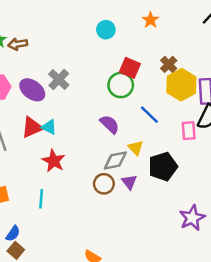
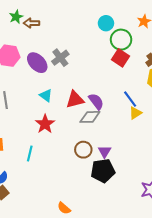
green circle: (121, 85) -> (121, 40), moved
red triangle: (32, 127) -> (75, 100), moved
yellow triangle: (136, 148) -> (135, 113), moved, turned 32
gray diamond: (115, 160) -> (90, 117), moved
black pentagon: (163, 166) -> (103, 171), moved

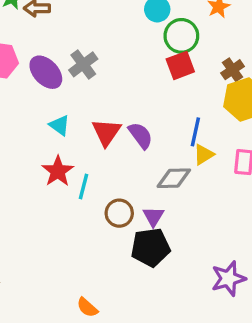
red square: (121, 58) -> (180, 65), turned 36
blue line: (130, 99) -> (195, 132), turned 48
red triangle: (75, 100) -> (106, 132), turned -42
gray diamond: (90, 117) -> (174, 178), moved
cyan line: (30, 153) -> (84, 187), moved

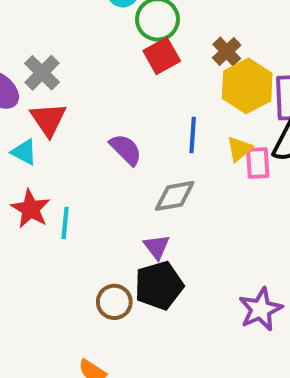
red triangle: (106, 132) -> (48, 119), moved
yellow triangle: (204, 155) -> (239, 149), moved
brown circle: (119, 213) -> (114, 302), moved

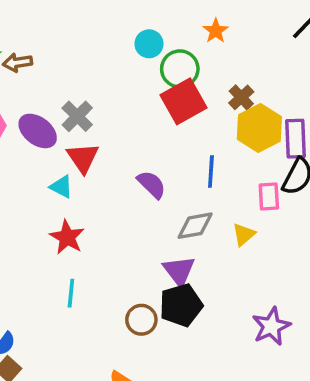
red square: (162, 56) -> (184, 101), size x1.4
yellow triangle: (239, 149) -> (244, 234), moved
cyan line: (65, 223) -> (71, 293), moved
purple triangle: (157, 247) -> (179, 271), size x1.4

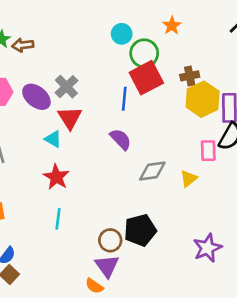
brown cross: (241, 97) -> (190, 76), turned 30
blue line: (211, 172) -> (124, 99), moved
purple triangle: (179, 271) -> (107, 266), moved

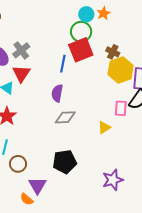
cyan circle: (122, 34) -> (86, 14), moved
brown cross: (190, 76) -> (113, 52), turned 32
purple semicircle: (121, 139) -> (57, 93), turned -132
gray diamond: (152, 171) -> (65, 117), moved
brown circle: (110, 240) -> (18, 164), moved

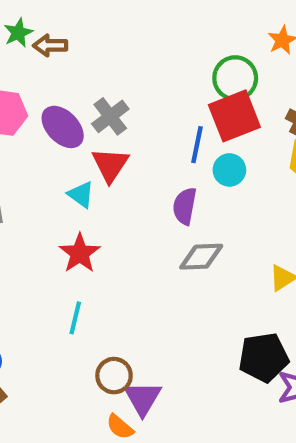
cyan circle: (86, 14) -> (229, 170), moved
black pentagon: (65, 162) -> (264, 357), moved
brown circle: (18, 164) -> (114, 376), moved

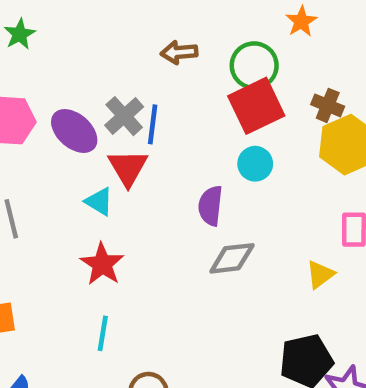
brown arrow: (50, 45) -> (179, 52), moved
blue line: (197, 145) -> (153, 124), moved

